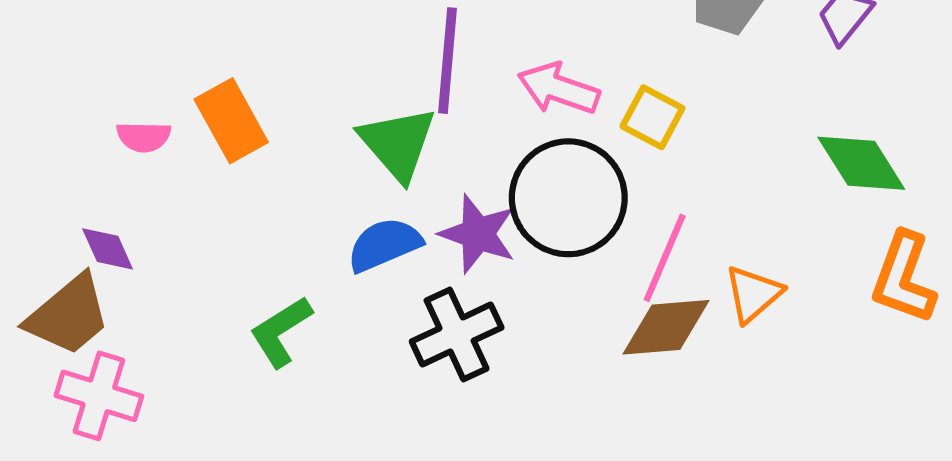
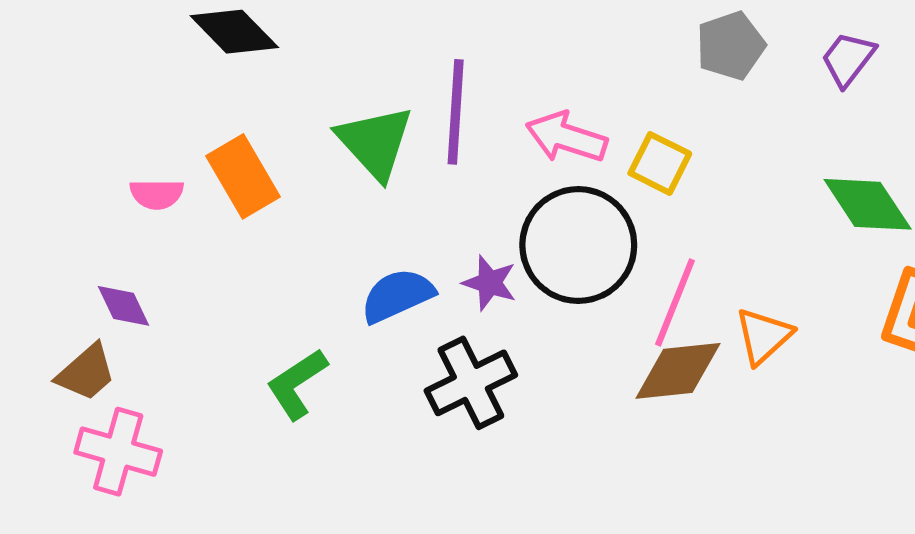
green triangle: (398, 143) -> (375, 142), moved
purple star: (478, 234) -> (490, 283), size x0.7
brown trapezoid: (68, 315) -> (86, 372), size x0.7

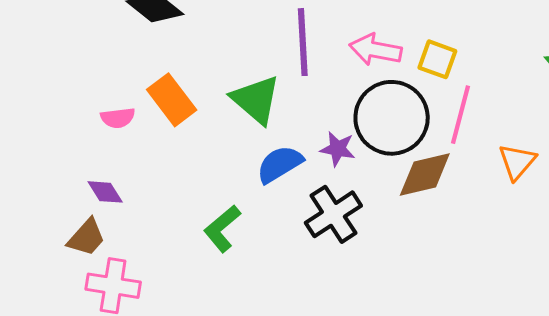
green triangle: (375, 142) -> (256, 100), moved
pink line: (675, 302) -> (461, 115), moved
brown diamond: (678, 371) -> (425, 175), moved

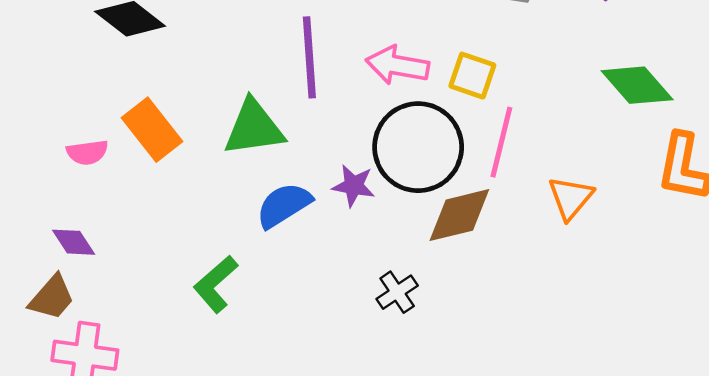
green triangle: (256, 100) -> (254, 128), turned -48
black cross: (333, 214) -> (397, 292), moved, size x0.6

